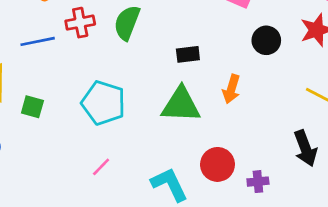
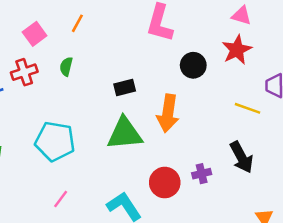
green semicircle: (127, 23) -> (66, 67), size x0.6
orange arrow: (231, 89) -> (168, 113), size x1.4
purple cross: (258, 182) -> (202, 174), moved

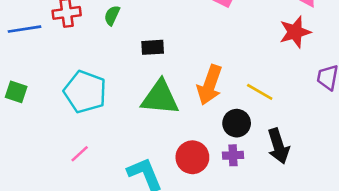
black circle: (193, 65) -> (237, 123), moved
black rectangle: (125, 87) -> (153, 47), moved
yellow line: (247, 108) -> (260, 92), moved

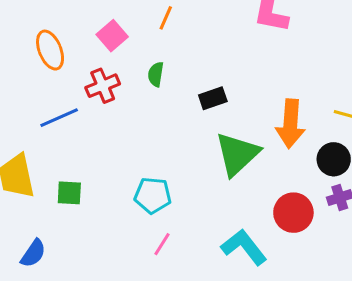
cyan pentagon: (85, 92) -> (153, 195), moved, size x0.7
green triangle: (160, 98) -> (237, 154), turned -33

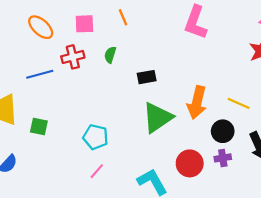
orange line: (166, 18) -> (123, 17), turned -56
pink square: (112, 36) -> (84, 24), turned 30
orange ellipse: (50, 50) -> (41, 27), turned -35

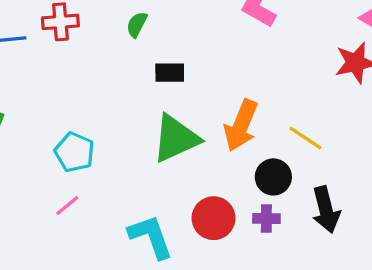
green semicircle: (110, 55) -> (137, 24), moved

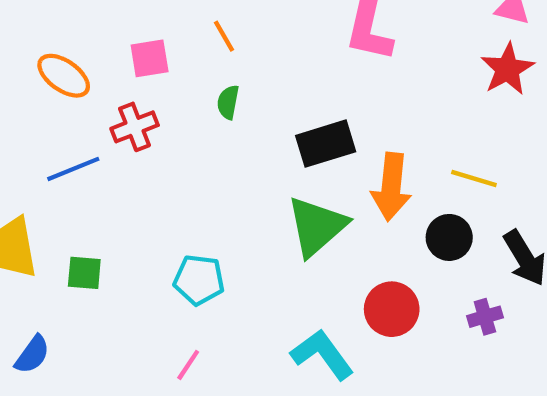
black rectangle: (170, 73) -> (326, 144), moved, size x1.5
pink line: (67, 206) -> (188, 365), moved
purple cross: (266, 218) -> (485, 317), moved

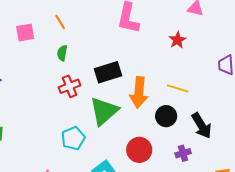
red star: (507, 69) -> (177, 40), moved, size x0.7
red cross: (135, 127) -> (69, 86), moved
cyan pentagon: (199, 280) -> (73, 138), moved, turned -30

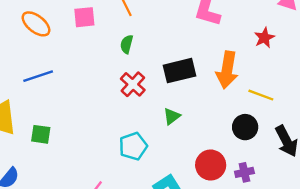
red cross: (69, 86) -> (133, 84), turned -30
orange arrow: (139, 92) -> (227, 70), moved
green triangle: (104, 111) -> (172, 116), size x0.5
purple cross: (183, 153) -> (244, 172), moved

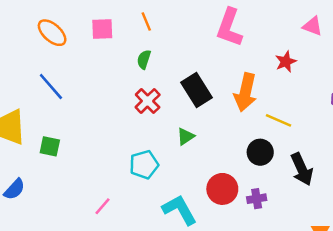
black rectangle: (180, 71) -> (196, 90), turned 68
blue line: (38, 76) -> (51, 86), turned 64

